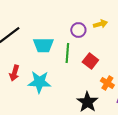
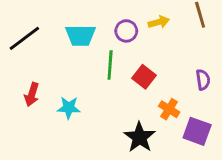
cyan trapezoid: (43, 45) -> (80, 35), moved
cyan star: (39, 82) -> (69, 108), size x0.7

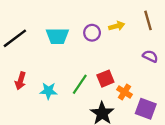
green line: (110, 65) -> (80, 84), moved, turned 30
red square: (144, 77) -> (105, 79), moved, turned 30
purple semicircle: (203, 80) -> (150, 56), moved, turned -56

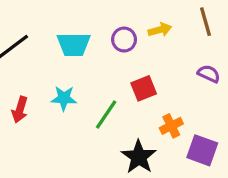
red square: (105, 79) -> (144, 88), moved
cyan star: (48, 91) -> (64, 98), moved
orange cross: (124, 92) -> (171, 126), turned 32

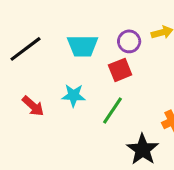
red square: (144, 88) -> (120, 70), moved
red arrow: (20, 110) -> (33, 106), turned -65

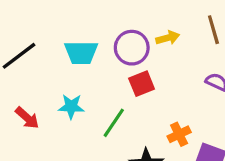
purple circle: (129, 41) -> (132, 48), size x1.4
red square: (120, 70) -> (142, 84), moved

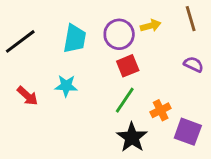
cyan trapezoid: (81, 53) -> (75, 39), turned -80
green line: (114, 123) -> (125, 100), moved

